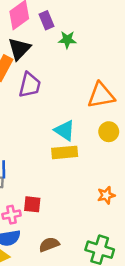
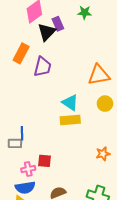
purple rectangle: (47, 20) -> (58, 24), moved
green star: (67, 40) -> (85, 12), moved
black triangle: (19, 49) -> (47, 32), moved

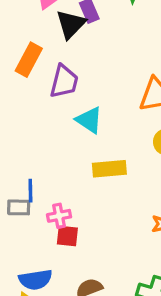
cyan triangle: (70, 103) -> (89, 120), moved
pink cross: (28, 169) -> (59, 216), moved

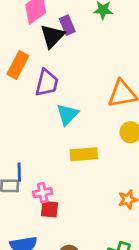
cyan triangle: (89, 120) -> (67, 114), turned 40

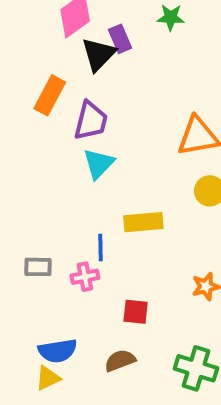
cyan triangle: (67, 114) -> (99, 164), moved
blue line: (19, 172) -> (100, 247), moved
red square: (49, 209) -> (136, 312), moved

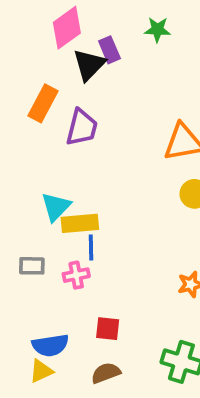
cyan triangle: (99, 164) -> (56, 207), moved
yellow rectangle: (143, 222) -> (80, 223), moved
red square: (136, 312) -> (108, 329), moved
brown semicircle: (120, 361) -> (106, 373), moved

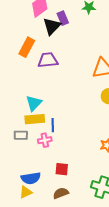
purple trapezoid: (82, 127) -> (48, 60), turned -110
yellow rectangle: (80, 223) -> (35, 119), moved

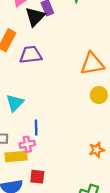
yellow rectangle: (35, 119) -> (16, 157), moved
red square: (62, 169) -> (37, 177), moved

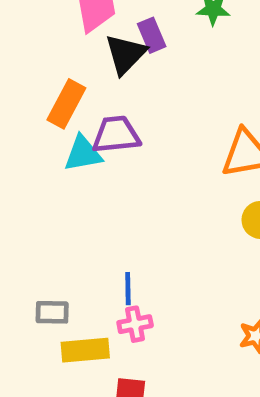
cyan triangle: (15, 103) -> (83, 154), moved, turned 36
pink cross: (27, 144) -> (135, 324), moved

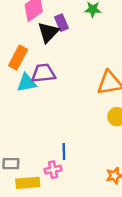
blue line: (128, 289) -> (64, 152), moved

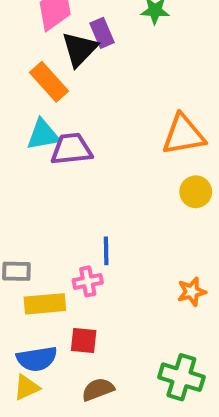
orange rectangle: (18, 58) -> (49, 82), moved, turned -70
purple trapezoid: (43, 73) -> (71, 149), moved

